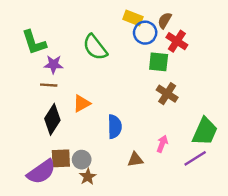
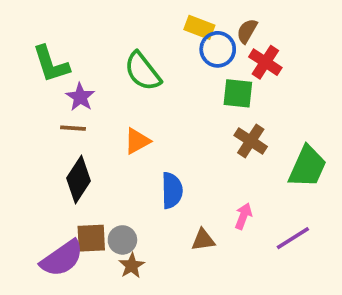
purple star: (54, 64) -> (80, 97), turned 30
orange triangle: (82, 103) -> (137, 141), moved
green trapezoid: (205, 132) -> (308, 167), moved

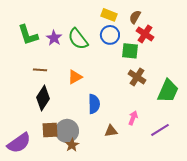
blue circle: (218, 49) -> (110, 35), moved
purple star: (80, 97) -> (54, 38), moved
gray circle: (122, 240) -> (67, 131), size x1.5
purple semicircle: (62, 258) -> (19, 143), moved

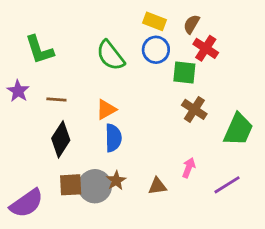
purple star: (54, 38) -> (18, 91), moved
blue semicircle: (94, 104) -> (113, 138), moved
brown star: (72, 145) -> (116, 181), moved

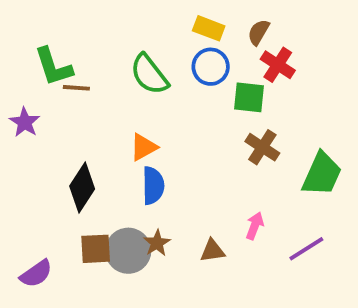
brown line: (56, 100) -> (76, 88), moved
purple semicircle: (27, 203) -> (36, 274), size x0.7

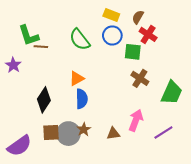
pink arrow: (255, 226) -> (136, 120), size x1.5
purple semicircle: (36, 274) -> (19, 146), size x1.4

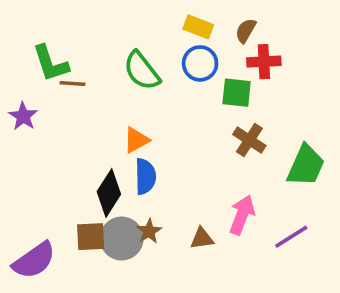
red cross: (148, 34) -> (264, 62), turned -36
black diamond: (44, 100) -> (109, 193), moved

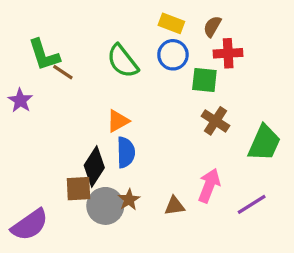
brown line: (72, 83) -> (63, 72), turned 30
brown square: (91, 237) -> (79, 189), moved

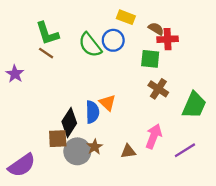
brown semicircle: (212, 26) -> (156, 29), moved, turned 91
green L-shape: (44, 55) -> (47, 33), moved
blue circle: (173, 55) -> (113, 40), moved
orange triangle: (118, 121) -> (107, 103), moved, turned -48

